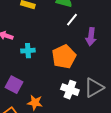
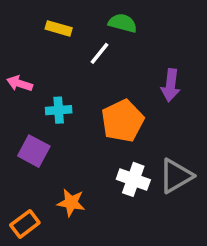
white line: (72, 20) -> (100, 53), moved
purple square: (14, 85) -> (34, 151), moved

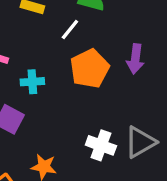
orange pentagon: (123, 121) -> (90, 69), moved

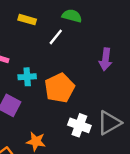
orange pentagon: (90, 69) -> (59, 88), moved

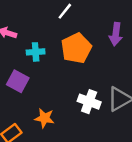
orange pentagon: (59, 88) -> (76, 48), moved

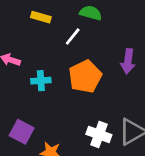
purple square: (18, 81) -> (22, 132), moved

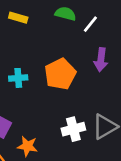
white line: (73, 36) -> (90, 24), moved
white cross: (99, 135) -> (73, 129), turned -35

